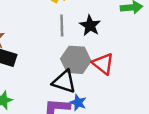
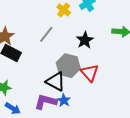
gray line: (62, 25) -> (46, 34), moved, turned 30

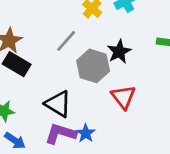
gray hexagon: (68, 66) -> (93, 66), moved
black triangle: (56, 82) -> (58, 104), moved

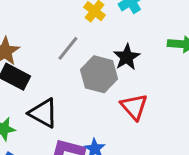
black triangle: (58, 104) -> (43, 113), moved

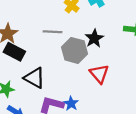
gray line: (68, 48) -> (52, 32), turned 54

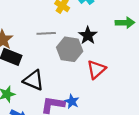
red triangle: (99, 74) -> (96, 69), turned 36

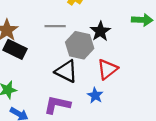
black triangle: (34, 80) -> (66, 71), moved
blue star: (72, 101) -> (95, 95), moved

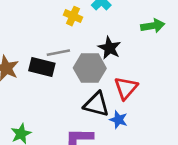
black rectangle: (15, 49) -> (42, 67), moved
black triangle: (66, 71) -> (96, 104), moved

